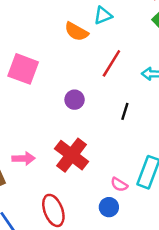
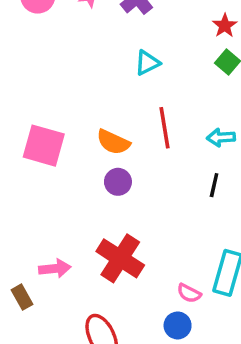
orange semicircle: (76, 32) -> (113, 142), moved
red line: (111, 63) -> (164, 128), turned -36
black line: (125, 111) -> (214, 185), moved

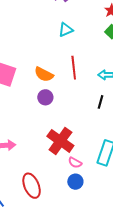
red cross: (120, 258) -> (60, 141), moved
pink semicircle: (189, 293) -> (75, 163), moved

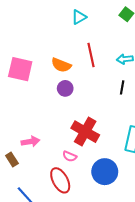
pink semicircle: (75, 163) -> (70, 156), moved
blue circle: (75, 182) -> (105, 172), size x1.6

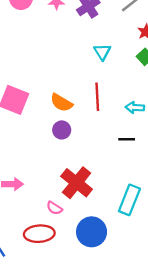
cyan triangle: (79, 17) -> (102, 52), moved, turned -42
black line: (122, 87) -> (127, 139), turned 72
red ellipse: (60, 180) -> (39, 234), turned -75

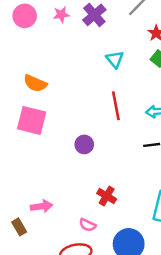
orange semicircle: (61, 103) -> (35, 83), moved
red cross: (77, 183) -> (107, 196), size x0.6

